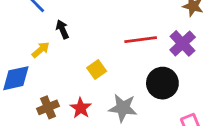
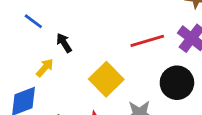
yellow square: (97, 70) -> (106, 79), size x1.6

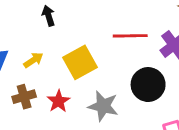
yellow arrow: (45, 68) -> (33, 60), moved

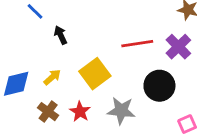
brown cross: (24, 97) -> (48, 112), turned -30

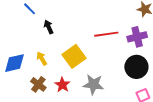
purple cross: (178, 47) -> (137, 37), turned 30
yellow arrow: (52, 77) -> (42, 59), turned -80
black circle: (159, 86) -> (136, 67), moved

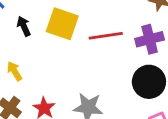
yellow square: (74, 56) -> (62, 24), moved, turned -35

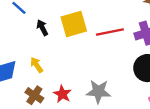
yellow square: (62, 24) -> (74, 24), turned -32

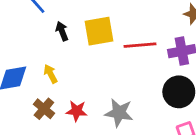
red star: (62, 94) -> (77, 111), turned -30

